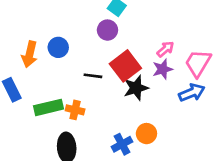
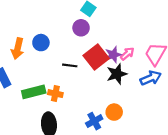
pink arrow: (165, 49) -> (127, 54), moved
purple star: (163, 69) -> (113, 55), moved
black star: (136, 88) -> (117, 74), moved

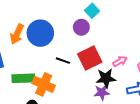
blue circle: (41, 43) -> (40, 33), size x1.6
purple star: (113, 55) -> (102, 93), moved
orange cross: (55, 94) -> (44, 84), size x1.5

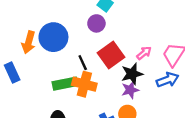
black line: (63, 61) -> (83, 63), turned 56
green rectangle: (23, 78) -> (65, 84), moved
orange cross: (44, 84) -> (84, 84), moved

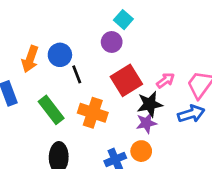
blue circle: (53, 37) -> (60, 55), size x0.7
black line: (83, 63) -> (77, 74), moved
green rectangle: (65, 84) -> (51, 110), moved, turned 60

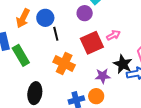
pink arrow: (165, 80) -> (113, 35), moved
black star: (150, 104) -> (123, 64), moved, turned 30
green rectangle: (51, 110) -> (21, 55), moved

